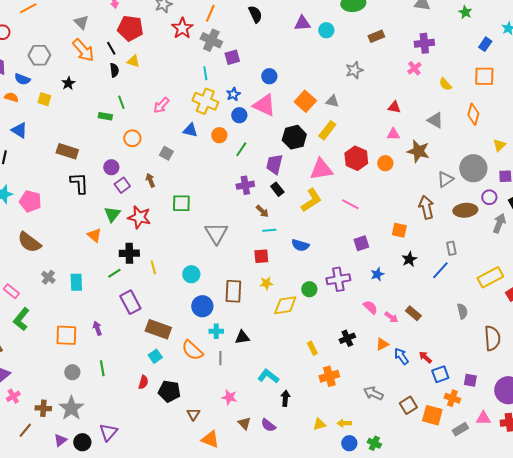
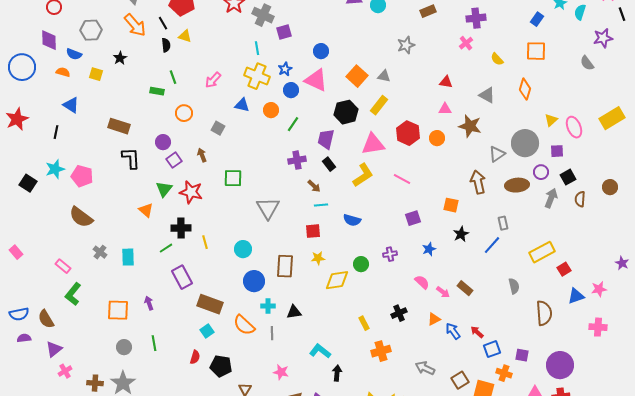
purple cross: (338, 279) -> (390, 254), size x0.6

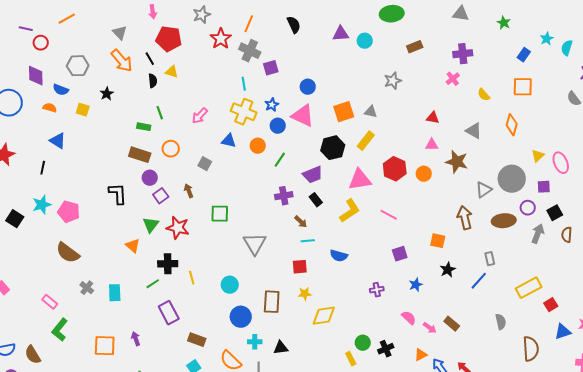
orange square: (357, 76) -> (344, 112), turned 30
brown rectangle: (119, 126) -> (140, 155), moved
purple trapezoid: (326, 139) -> (313, 175), turned -125
green circle: (361, 264) -> (363, 343), moved
brown rectangle: (210, 304) -> (197, 340), size x0.7

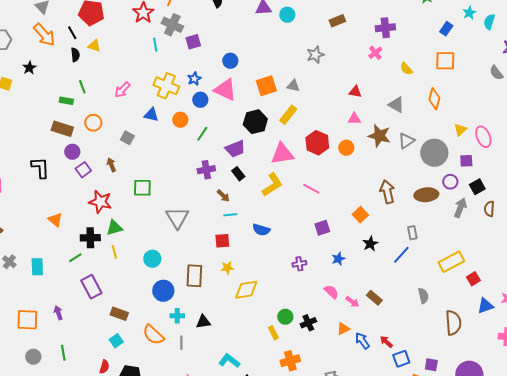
cyan line: (244, 84) -> (155, 45), moved
gray triangle: (484, 190) -> (406, 141), moved
green triangle: (151, 225) -> (114, 228), moved, turned 36
orange square: (438, 241) -> (360, 215), turned 35

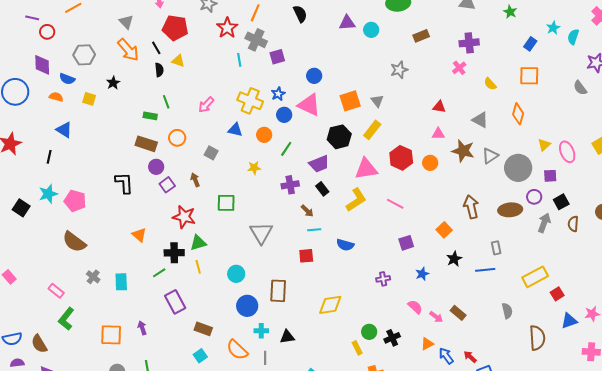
gray triangle: (293, 86) -> (377, 101), turned 40
blue line: (401, 255) -> (485, 270), turned 42
yellow star: (227, 268) -> (254, 168), moved

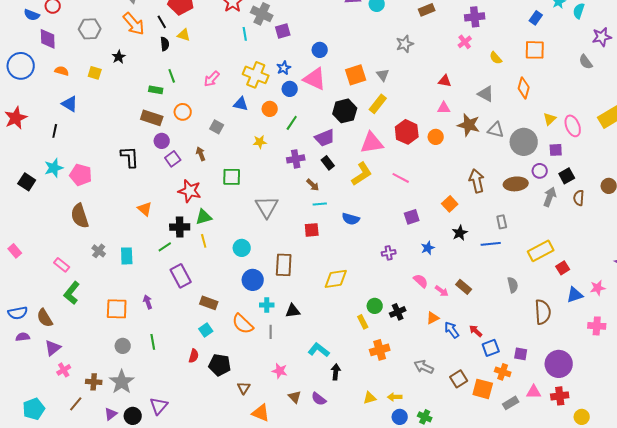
blue semicircle: (67, 79) -> (32, 15), moved
gray triangle: (490, 156) -> (496, 130), turned 48
brown semicircle: (74, 242) -> (80, 216), turned 35

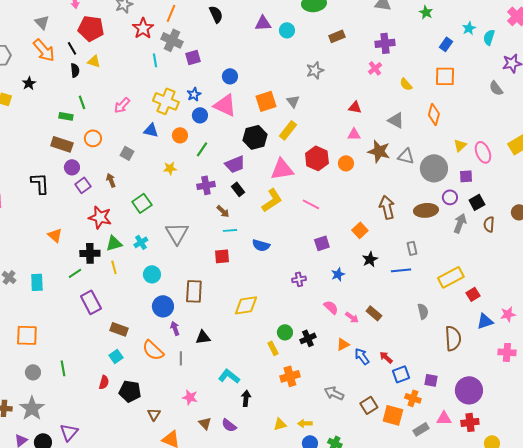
green square: (232, 177) -> (142, 203), turned -36
purple arrow: (148, 302) -> (175, 328), moved
cyan cross: (267, 305) -> (141, 242), moved, turned -32

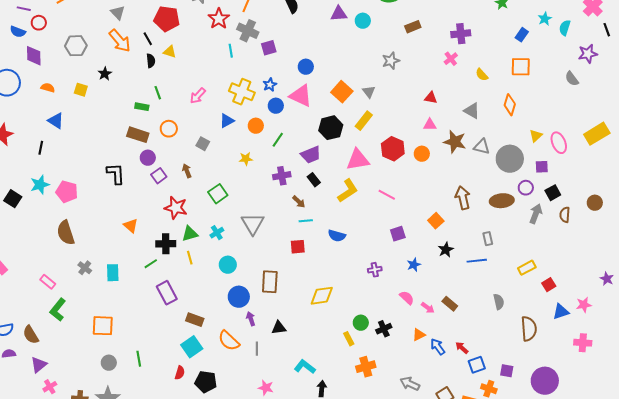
orange square: (266, 101) -> (342, 92), turned -30
blue triangle: (151, 130) -> (227, 121), turned -42
yellow rectangle: (451, 277) -> (527, 268), size x0.7
cyan square: (116, 356) -> (192, 347), size x1.5

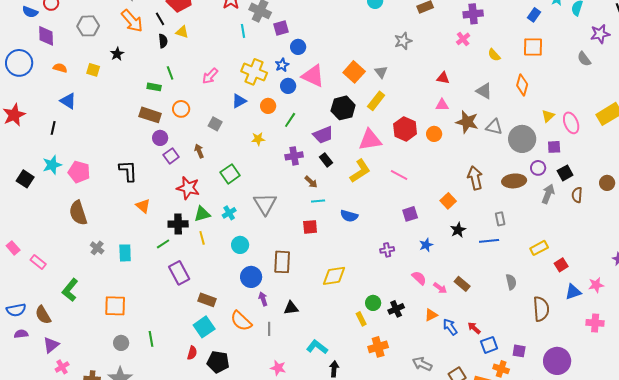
blue circle: (306, 67) -> (298, 47), moved
black L-shape: (116, 174) -> (128, 171), moved
pink rectangle: (48, 282) -> (38, 262), moved

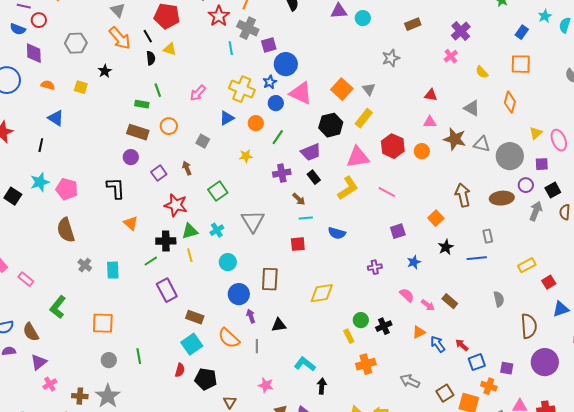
purple cross: (473, 14) -> (461, 31), turned -36
blue circle: (298, 47) -> (286, 64), size x1.5
purple circle: (160, 138) -> (131, 157), moved
purple circle: (557, 361) -> (545, 362), moved

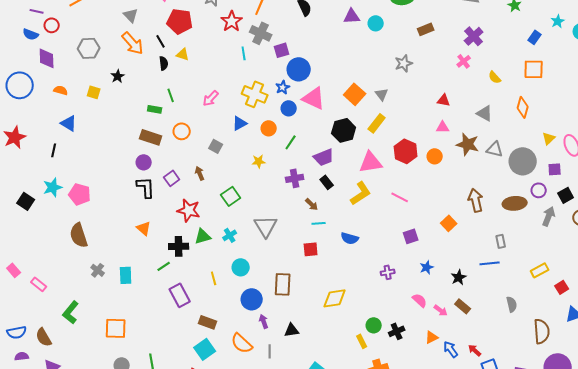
black L-shape: (116, 188) -> (146, 187), moved
black star: (446, 247) -> (459, 277), moved
yellow line: (190, 255) -> (214, 278), moved

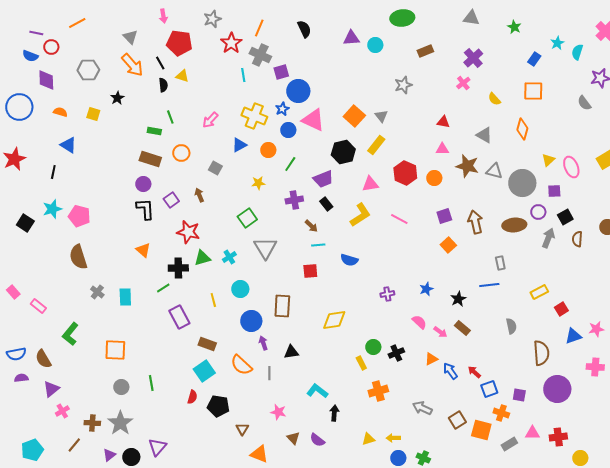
pink triangle: (371, 162) -> (370, 184), size x0.7
green square: (231, 196) -> (247, 218), moved
purple square: (411, 236) -> (444, 216), moved

